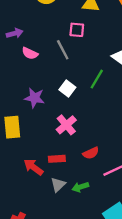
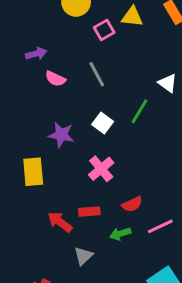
pink square: (77, 30) -> (104, 30), moved, turned -35
gray triangle: (58, 185) -> (83, 256), moved
green arrow: (80, 187) -> (120, 234), moved

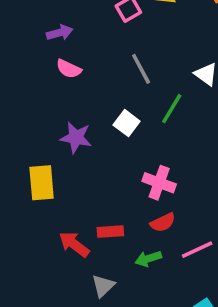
purple arrow: (36, 54) -> (60, 33), moved
gray line: (97, 74) -> (141, 69), moved
pink cross: (101, 169) -> (159, 183), moved, turned -30

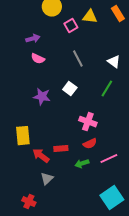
green line: (172, 109) -> (107, 89), moved
yellow rectangle: (42, 183) -> (23, 136), moved
gray triangle: (103, 286) -> (47, 179), moved

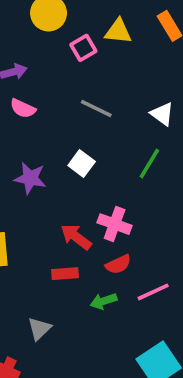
gray line: (78, 59) -> (96, 108), turned -36
red arrow: (41, 156) -> (76, 237), moved

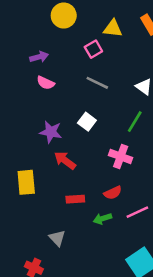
pink square: (83, 48) -> (93, 49), moved
pink cross: (115, 224) -> (121, 157), moved
red arrow: (76, 237) -> (65, 160), moved
gray triangle: (39, 329) -> (57, 238), turned -30

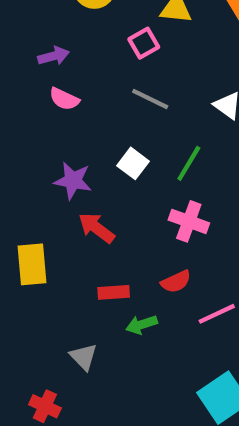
green line: (135, 122) -> (189, 163), moved
green arrow: (102, 219) -> (142, 325), moved

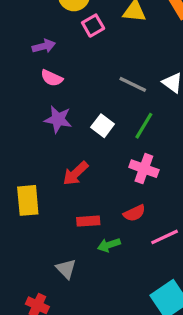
pink square: (144, 43) -> (93, 26), moved
gray line: (150, 99) -> (133, 84), moved
purple star: (73, 181) -> (58, 119), moved
red arrow: (96, 228) -> (76, 173), turned -80

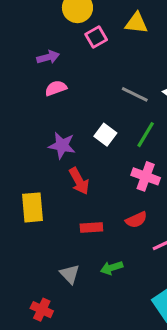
pink semicircle: (52, 78) -> (56, 88), turned 135
purple star: (58, 119) -> (62, 145), moved
red arrow: (76, 173) -> (79, 181), turned -76
green arrow: (109, 245) -> (112, 268), moved

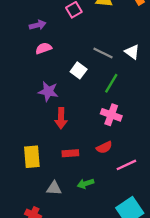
white square: (105, 135) -> (79, 70), moved
red arrow: (79, 181) -> (61, 118), turned 30
yellow rectangle: (33, 207) -> (32, 157), moved
gray triangle: (70, 274) -> (54, 188), turned -42

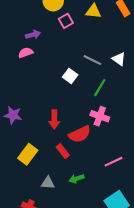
pink semicircle: (44, 48) -> (26, 53), moved
purple star: (48, 91) -> (13, 115), moved
red semicircle: (104, 147) -> (80, 134), moved, size x1.5
red rectangle: (70, 153) -> (63, 151), turned 56
yellow rectangle: (32, 157) -> (28, 154), turned 42

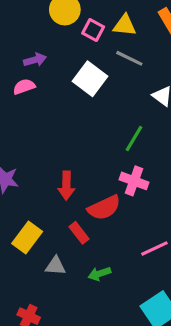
pink square: (66, 21) -> (93, 30), moved, turned -32
gray line: (92, 60) -> (129, 58), moved
white square: (70, 76) -> (90, 79), moved, size x1.5
gray triangle: (48, 183) -> (55, 266), moved

